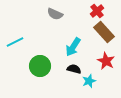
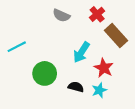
red cross: (97, 11) -> (97, 14), moved
red star: (106, 61) -> (104, 68), moved
black semicircle: (74, 69) -> (76, 87), moved

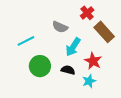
gray semicircle: (61, 15) -> (60, 27), moved
cyan line: (17, 47) -> (26, 41), moved
black semicircle: (76, 87) -> (68, 70), moved

